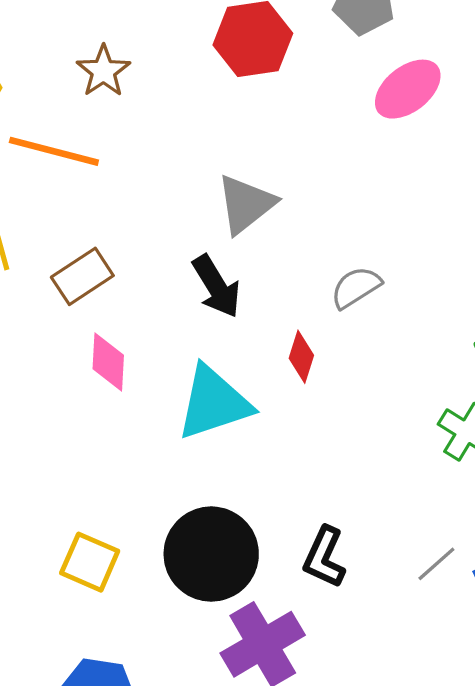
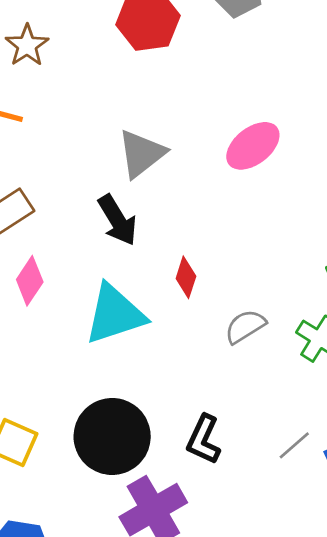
pink ellipse: (408, 89) -> (253, 146), moved
gray semicircle: (356, 287) -> (245, 326), moved
pink diamond: (108, 362) -> (30, 281), turned 30

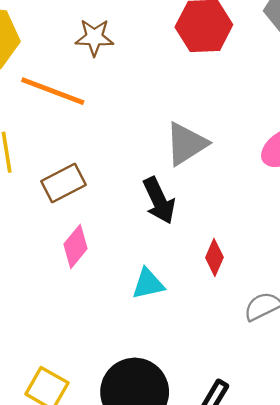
brown star: (27, 45) -> (94, 37), turned 30
cyan triangle: (115, 314) -> (148, 284), size x0.6

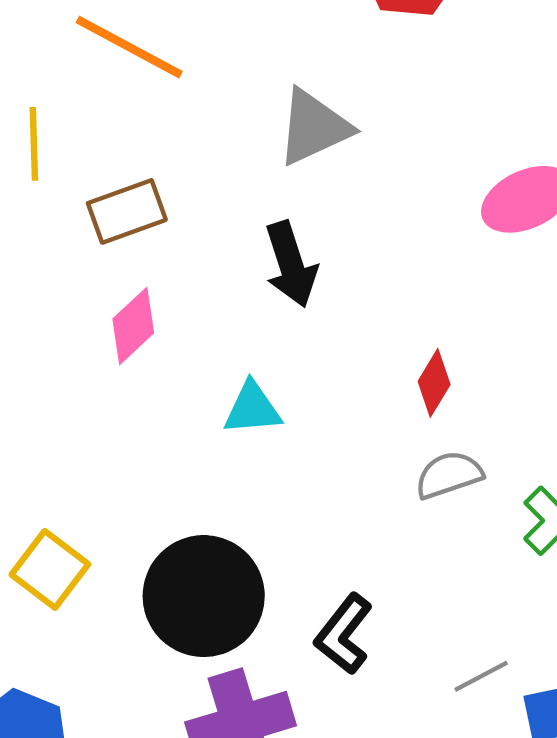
gray triangle: (186, 144) -> (314, 127), moved
red diamond: (214, 257) -> (434, 383), moved

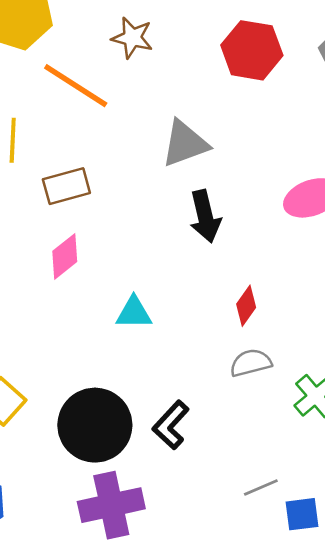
black arrow: (291, 264) -> (205, 216), moved
black L-shape: (344, 634) -> (171, 425), moved

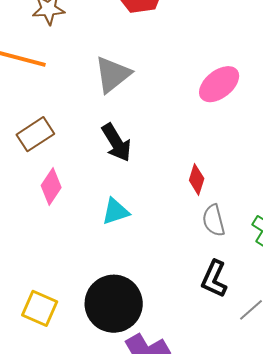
black arrow: (205, 216) -> (116, 143), moved
gray semicircle: (251, 363) -> (214, 220), turned -72
black L-shape: (171, 425) -> (214, 279), moved

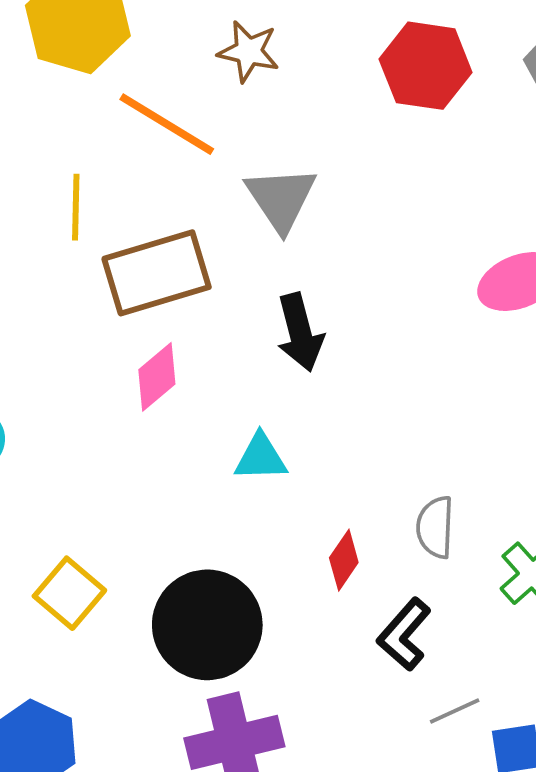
gray triangle: (113, 74) -> (281, 199), moved, turned -42
brown rectangle: (35, 134) -> (157, 273), size x1.5
red diamond: (197, 179) -> (344, 560), moved

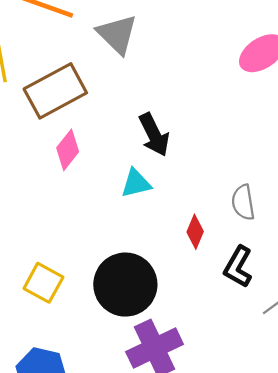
black arrow: (300, 332) -> (154, 135), moved

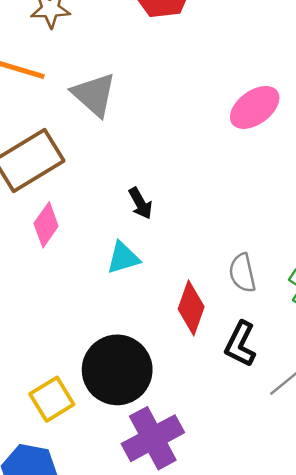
black arrow: (154, 135) -> (140, 203), size x0.7
red diamond: (195, 232) -> (191, 308), size x1.4
yellow square: (43, 283) -> (52, 399), moved, turned 33

